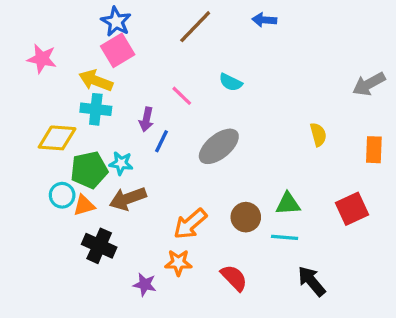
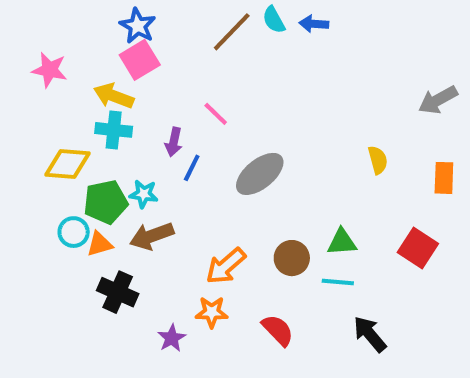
cyan semicircle: (231, 82) -> (274, 20), moved, turned 35
red square: (352, 209) -> (418, 248), turned -32
purple star: (145, 285) -> (172, 338), turned 30

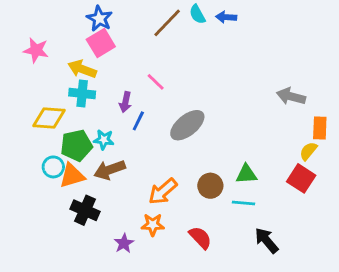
gray arrow: (438, 100) -> (291, 96), moved, turned 44
yellow semicircle: (378, 160) -> (308, 151), moved, turned -126
orange triangle: (100, 244) -> (72, 176), size x1.4

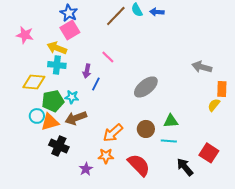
gray ellipse: (187, 125) -> (146, 87), moved
red square: (301, 178) -> (209, 153), moved
red semicircle: (200, 238) -> (139, 165), size x1.4

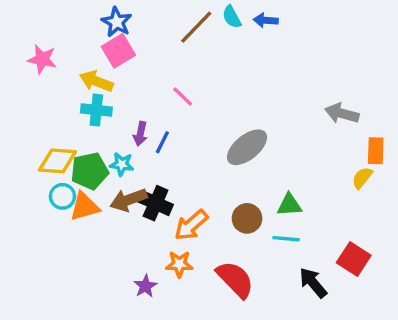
purple arrow: (87, 71) -> (140, 134), moved
yellow diamond: (34, 82) -> (57, 161), moved
black cross: (59, 146) -> (156, 203), moved

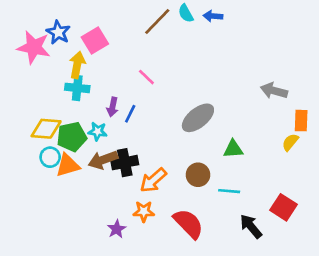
blue star: (117, 22) -> (58, 32), moved
pink star: (42, 59) -> (34, 47), size x1.4
yellow arrow: (96, 81) -> (77, 65), turned 80
black cross: (156, 203) -> (125, 163), turned -35
green triangle: (289, 205) -> (233, 149), moved

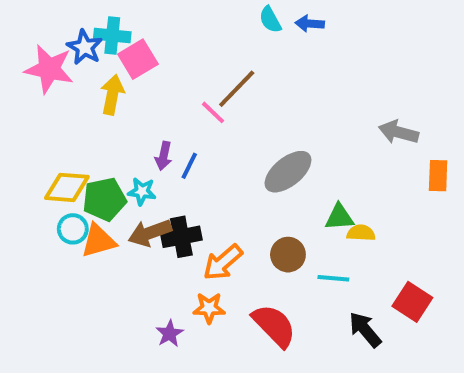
brown line: (157, 21) -> (237, 89), moved
cyan cross: (77, 88) -> (112, 35), moved
yellow semicircle: (290, 142) -> (361, 233), moved, turned 54

